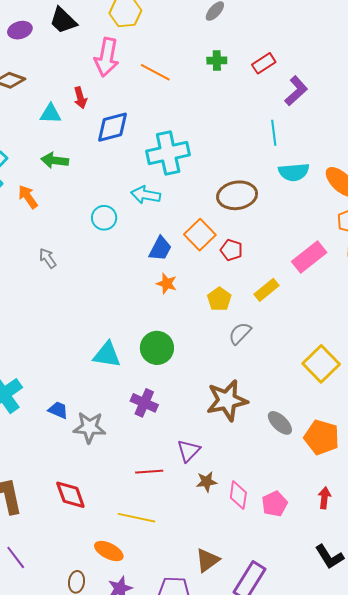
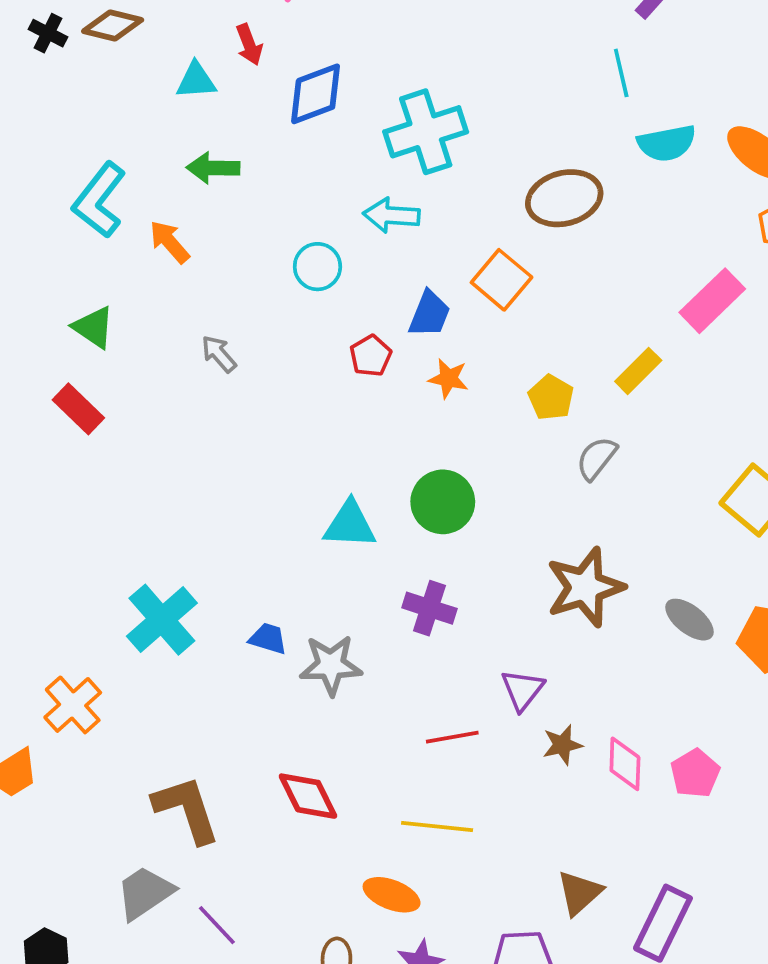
red pentagon: (231, 250) -> (371, 356), moved, turned 30

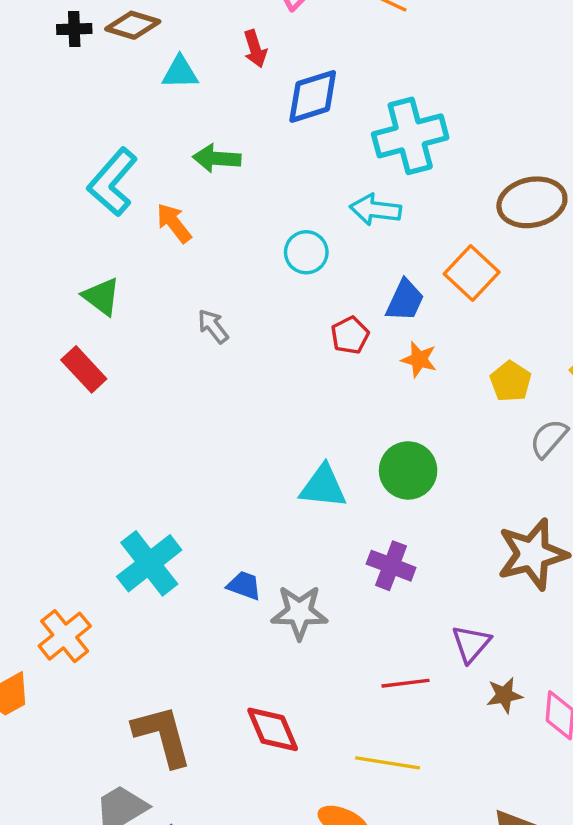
black cross: (48, 33) -> (74, 29), turned -32
cyan triangle: (196, 81) -> (180, 72), moved

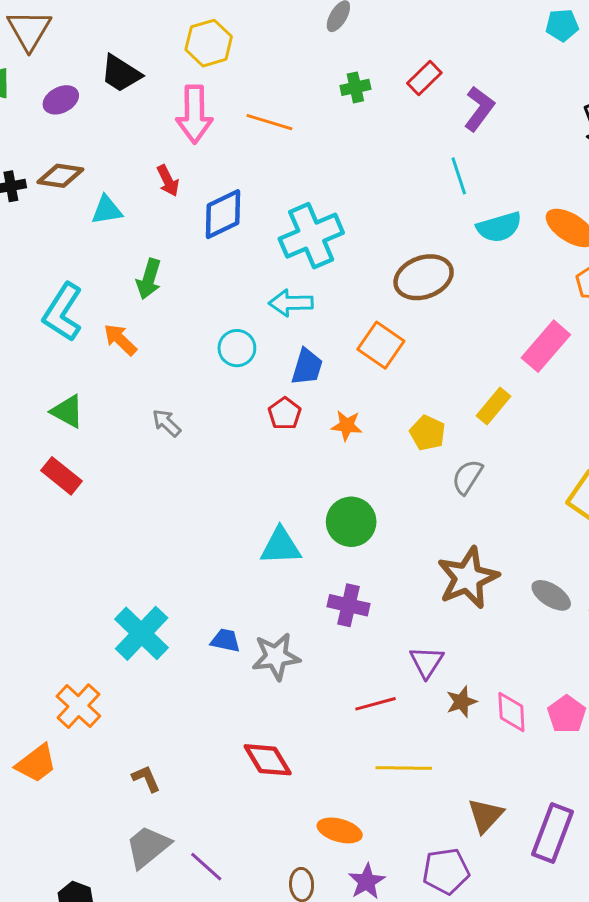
green arrow: (217, 158) -> (149, 279), turned -69
blue trapezoid: (405, 300) -> (307, 367), moved
brown L-shape: (162, 736) -> (146, 779), moved, size x0.5
yellow line: (388, 763) -> (404, 768), moved

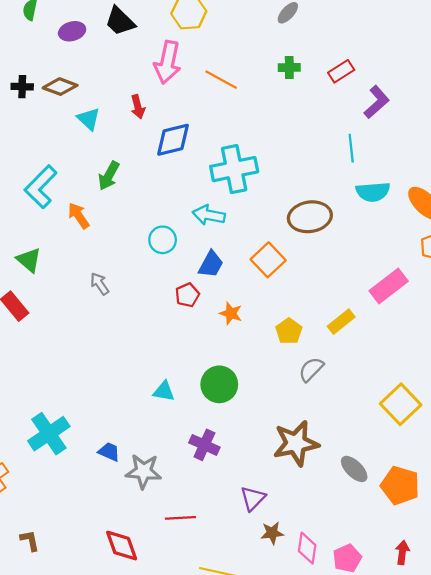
cyan triangle: (107, 210) -> (89, 119), turned 40
cyan triangle: (281, 546) -> (164, 391), size x0.7
red line: (375, 704) -> (180, 518), moved

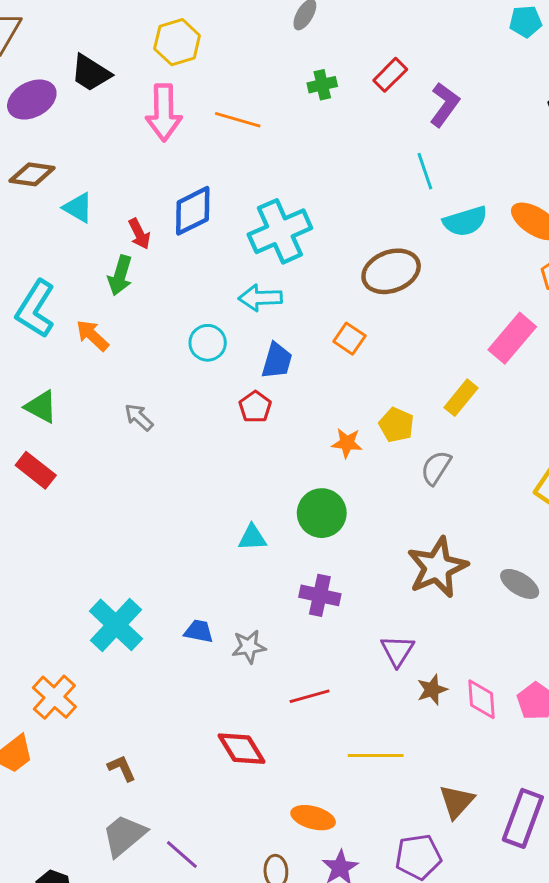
purple ellipse: (72, 31) -> (32, 100), size x1.4
red arrow: (138, 107) -> (139, 234), moved
orange square: (268, 260) -> (349, 339), size x0.7
orange star: (231, 313) -> (347, 443), moved
gray star: (144, 471) -> (249, 647), size x0.7

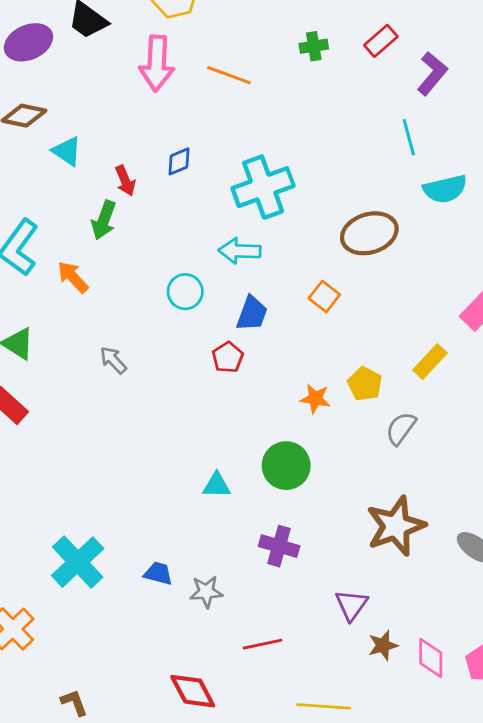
blue diamond: (193, 211) -> (179, 161), size x0.6

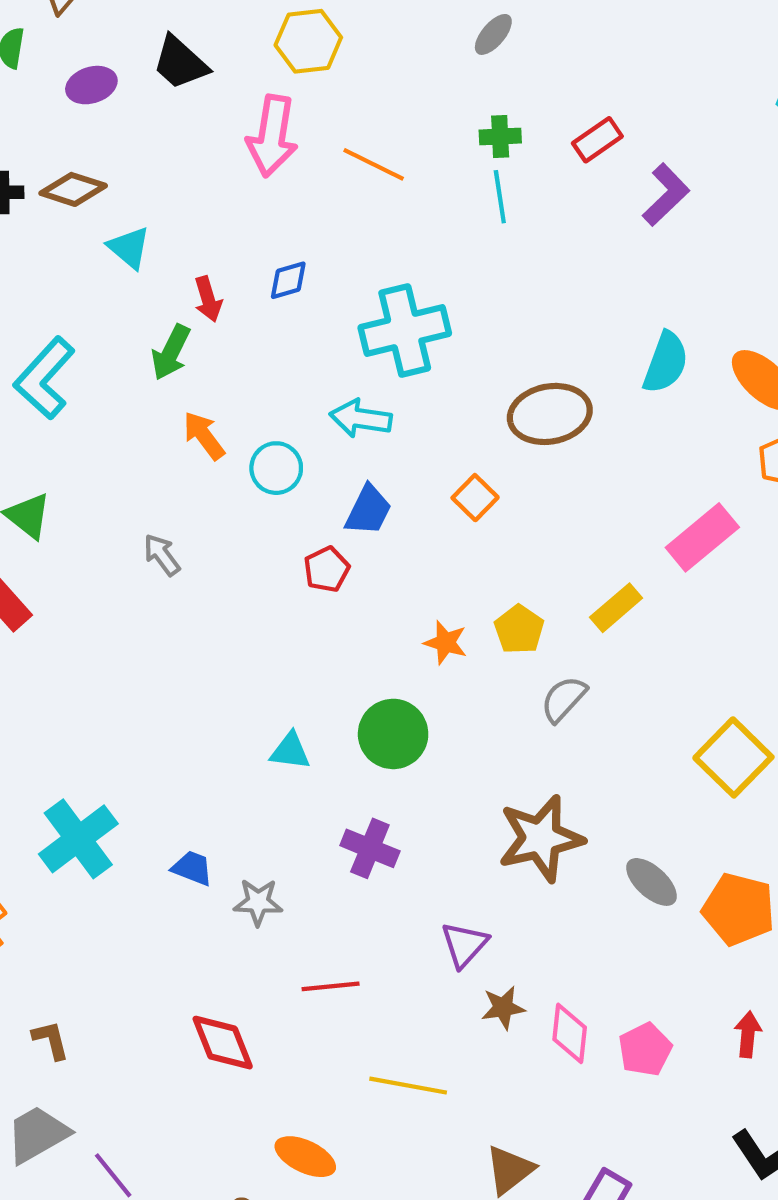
purple ellipse: (28, 42) -> (91, 85), size x0.7
cyan line: (409, 137) -> (500, 197), moved
cyan semicircle: (445, 189) -> (666, 363), turned -63
orange arrow: (73, 277) -> (204, 436), moved

